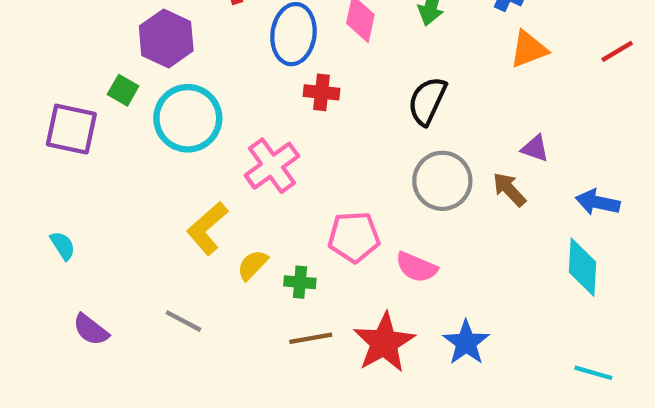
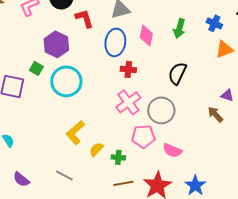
pink cross: (272, 166) -> (128, 102), moved
gray circle: (442, 181) -> (161, 110), moved

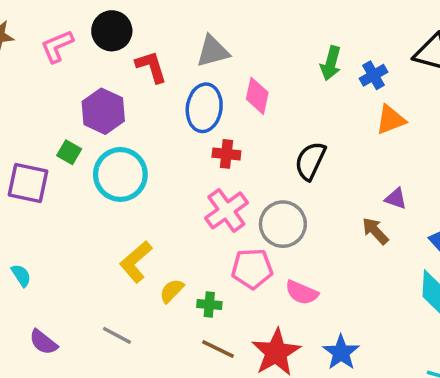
blue cross: (214, 23) -> (374, 75), turned 35
green arrow: (179, 28) -> (331, 63), moved
brown line: (123, 183) -> (218, 349), turned 36

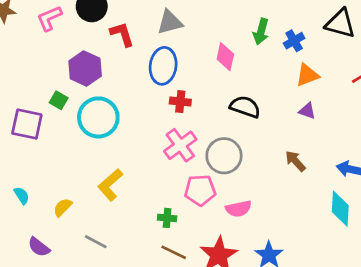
pink diamond: (257, 96) -> (225, 57), moved
black semicircle: (310, 161) -> (245, 107), turned 84
purple triangle: (396, 198) -> (307, 111), moved
yellow semicircle: (172, 291) -> (63, 207), moved
pink semicircle: (302, 293) -> (239, 209), turned -35

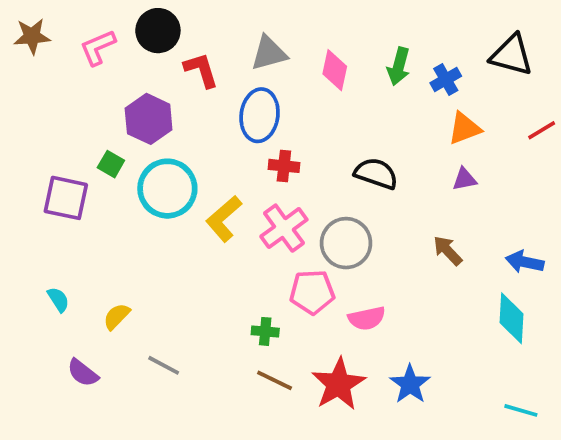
pink diamond: (225, 57) -> (335, 70), moved
purple triangle: (307, 111) -> (465, 179), turned -30
yellow L-shape: (110, 185) -> (224, 219), moved

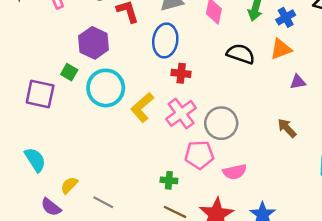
orange triangle: (465, 128) -> (281, 49), moved
black semicircle: (376, 173) -> (241, 54), moved
cyan semicircle: (58, 299) -> (35, 160), size x1.5
yellow semicircle: (117, 316) -> (69, 185), moved

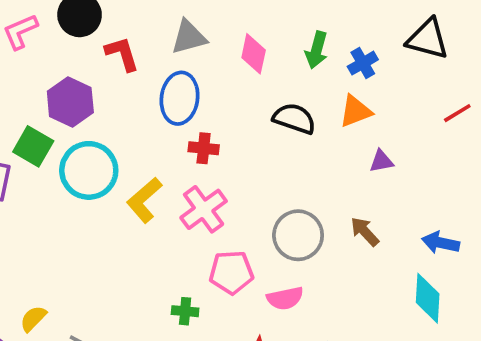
green square: (69, 72) -> (33, 146), size x1.5
gray circle: (221, 123) -> (298, 235), moved

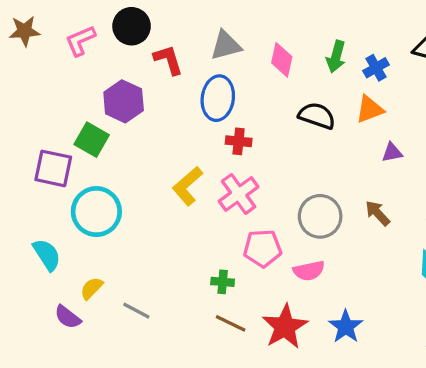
cyan circle: (89, 170) -> (96, 212), moved

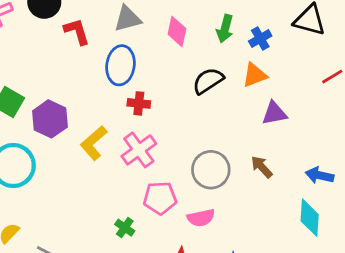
purple hexagon: (124, 101) -> (50, 119), moved
black semicircle: (317, 116) -> (208, 81), turned -52
purple triangle: (392, 152) -> (274, 113), size x1.4
green cross: (223, 282) -> (125, 228), turned 30

